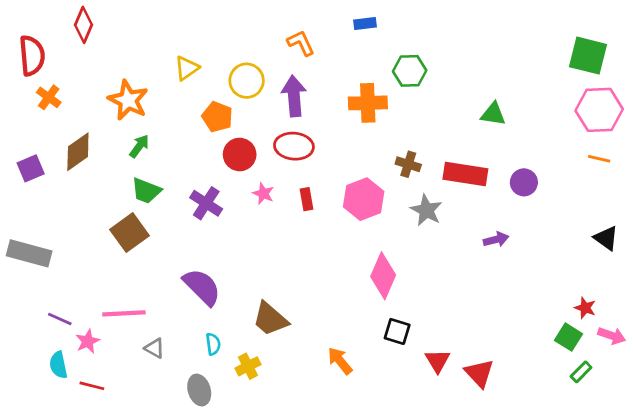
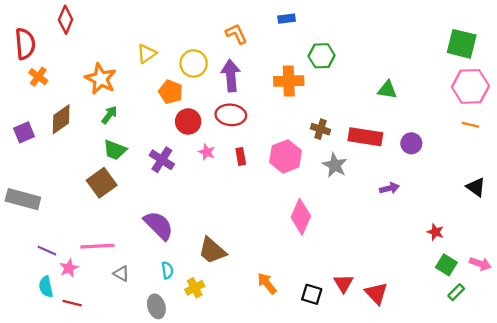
red star: (585, 308) -> (435, 232), moved
black square: (397, 331) -> (312, 294), moved

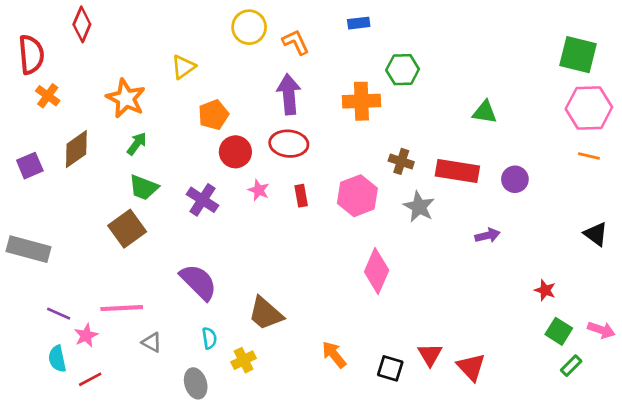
yellow circle: (194, 63) -> (249, 27), moved
orange pentagon: (171, 92) -> (213, 115), turned 30
red line: (72, 303) -> (90, 379), turned -42

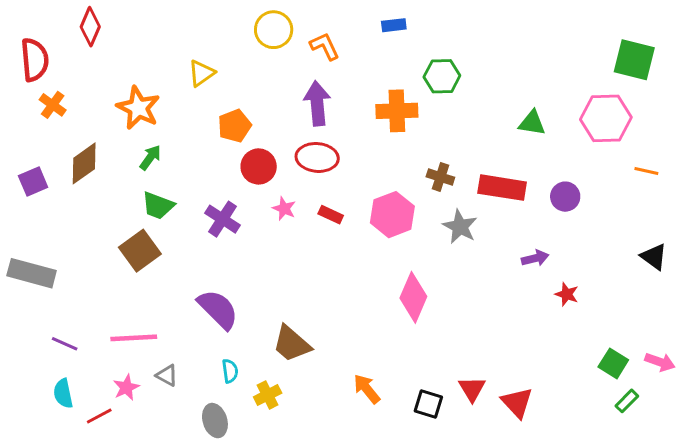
pink hexagon: (589, 108) -> (606, 118), moved
red rectangle: (301, 196) -> (331, 215), turned -55
red star: (545, 290) -> (567, 294), moved
pink star: (86, 335) -> (126, 387), moved

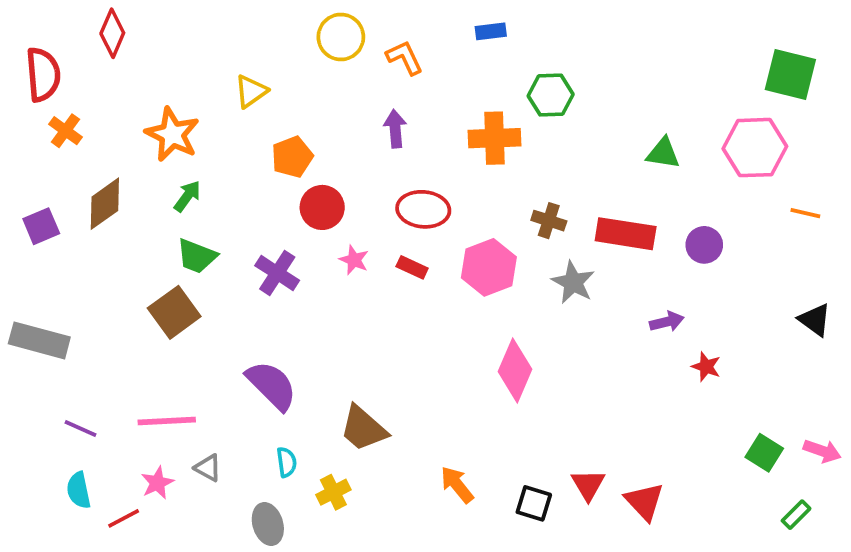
purple arrow: (317, 103) -> (395, 129), size x0.7
red ellipse: (317, 157) -> (423, 209), moved
green rectangle: (627, 401) -> (796, 515), moved

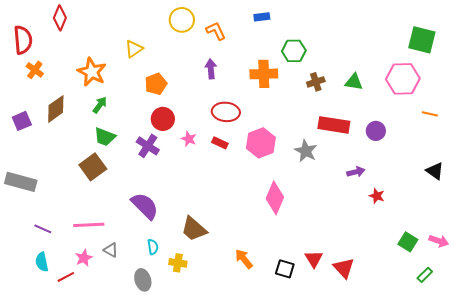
red circle: (322, 207) -> (163, 119), moved
brown cross: (549, 221) -> (316, 82), moved, turned -36
yellow cross: (333, 492) -> (178, 263), turned 36

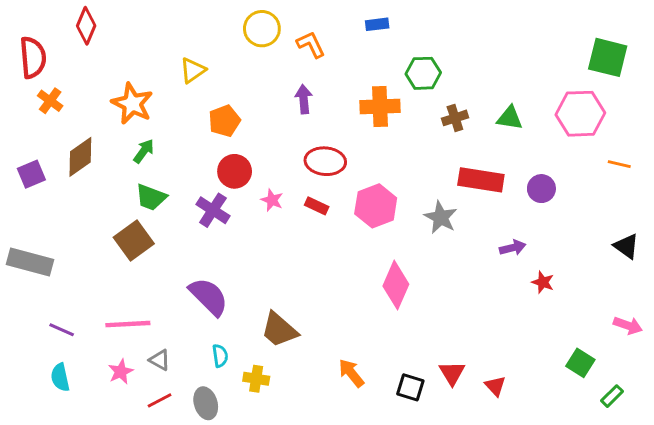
pink arrow: (439, 241) -> (628, 325), moved
green square: (408, 242) -> (580, 363), moved
red triangle: (344, 268) -> (495, 386), size x0.7
red line: (66, 277) -> (160, 400), moved

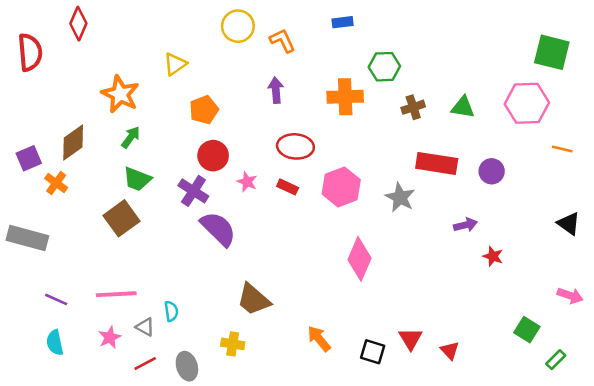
orange cross: (50, 101) -> (56, 183), moved
purple semicircle: (209, 297) -> (218, 229), moved
cyan semicircle: (220, 356) -> (171, 311), moved

